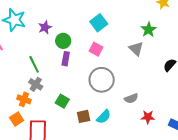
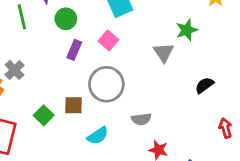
purple rectangle: (66, 59) -> (74, 50), moved
green line: (34, 64) -> (22, 17), moved
green square: (62, 101) -> (44, 115), moved
brown square: (84, 116) -> (74, 105), moved

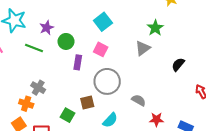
green line: (22, 17) -> (34, 48), turned -42
gray triangle: (164, 52) -> (143, 48), turned 42
gray semicircle: (141, 119) -> (139, 100), turned -128

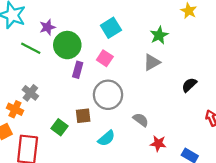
green star: (155, 28) -> (159, 35), moved
green circle: (66, 41) -> (67, 45), size x1.5

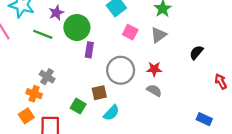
pink square: (105, 58) -> (130, 32), moved
cyan semicircle: (106, 138) -> (111, 113), moved
red star: (158, 143) -> (154, 69), moved

